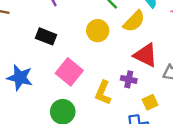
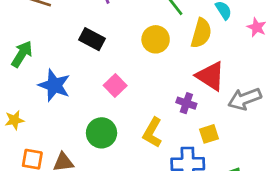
yellow semicircle: (134, 21) -> (201, 33), turned -35
pink square: (69, 72) -> (115, 85), size x0.7
yellow L-shape: (103, 93) -> (152, 133), moved

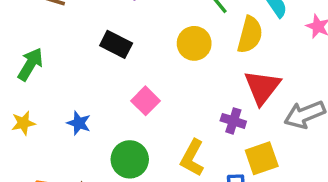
red triangle: (210, 76) -> (262, 87), turned 36
blue star: (54, 85) -> (79, 123), moved, size x0.6
yellow star: (14, 120) -> (23, 123), moved
yellow square: (209, 134) -> (262, 158), size x1.4

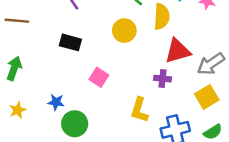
red triangle: (262, 87) -> (178, 51), turned 48
yellow square: (262, 158) -> (207, 97), moved
green circle: (130, 159) -> (75, 124), moved

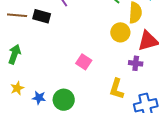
yellow circle: (124, 31) -> (120, 32), moved
black rectangle: (70, 42) -> (42, 16), moved
blue star: (56, 102) -> (39, 98), moved

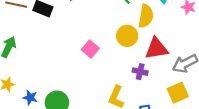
pink square: (84, 62) -> (90, 49), moved

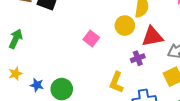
purple cross: (140, 72) -> (138, 58), turned -32

